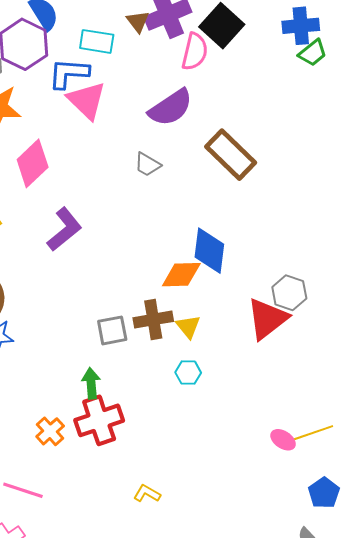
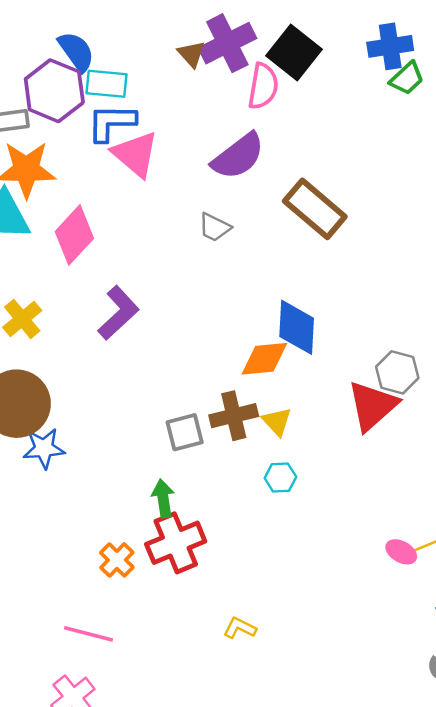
cyan rectangle: (97, 41) -> (106, 84), moved

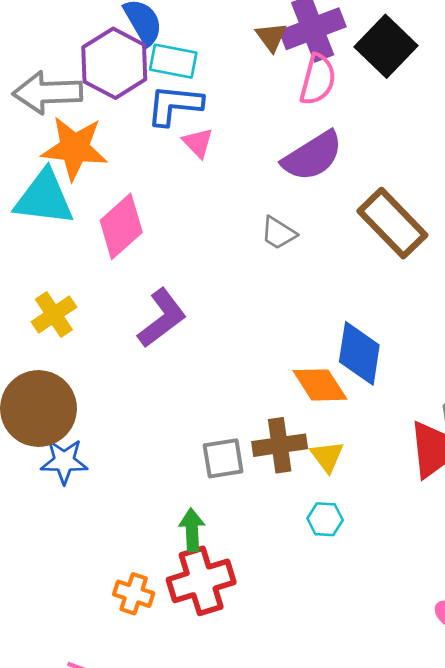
pink semicircle: (263, 86) -> (318, 80), moved
pink triangle: (135, 154) -> (198, 143), size x0.6
orange diamond: (264, 359) -> (320, 385), turned 57
orange cross: (117, 560) -> (134, 594), turned -32

